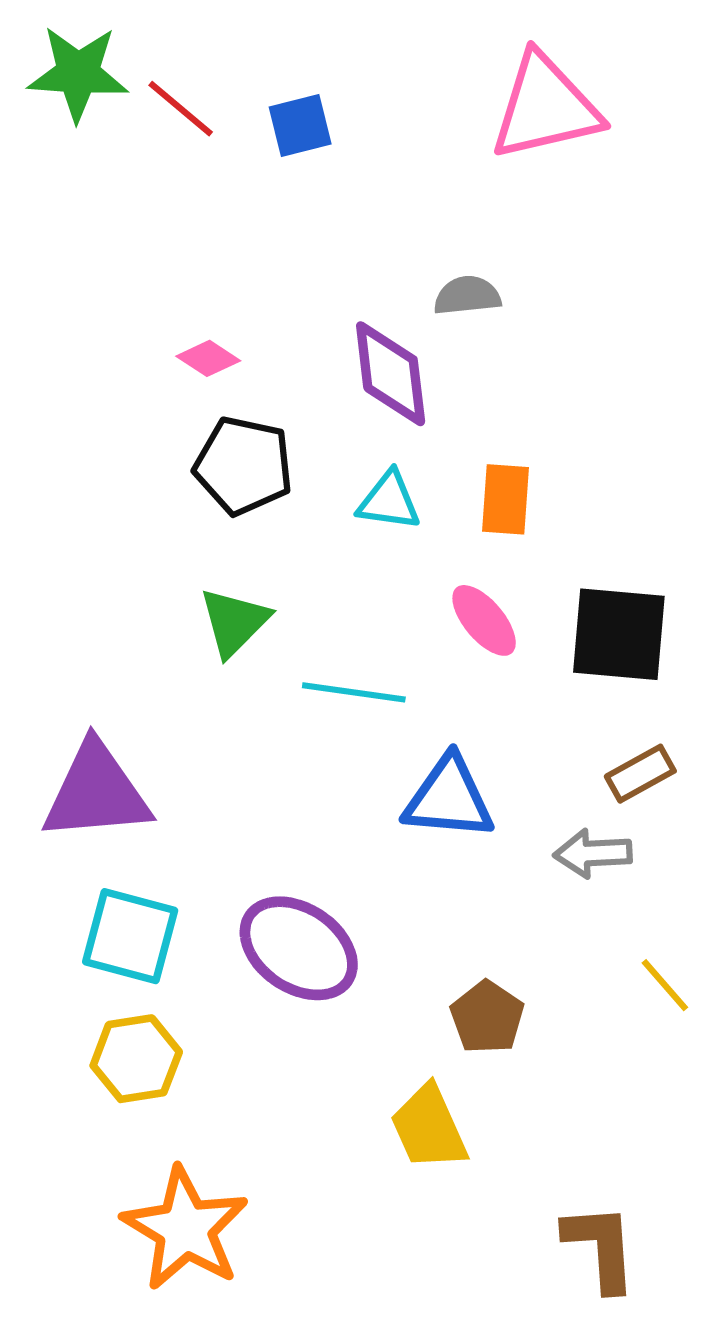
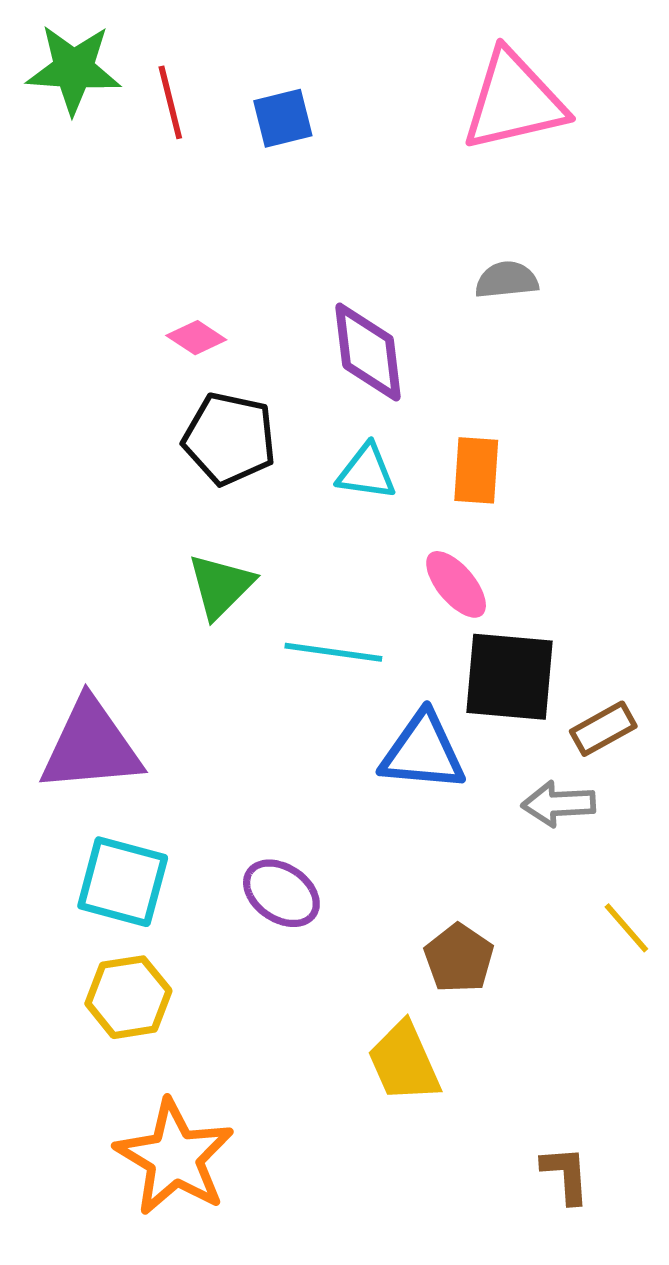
red line: (181, 109) -> (170, 102), turned 36
gray semicircle: (467, 296) -> (507, 280), moved
black square: (619, 634) -> (509, 677), moved
purple ellipse: (299, 948) -> (281, 893), size x0.7
brown L-shape: (601, 1247) -> (566, 1175), size x0.7

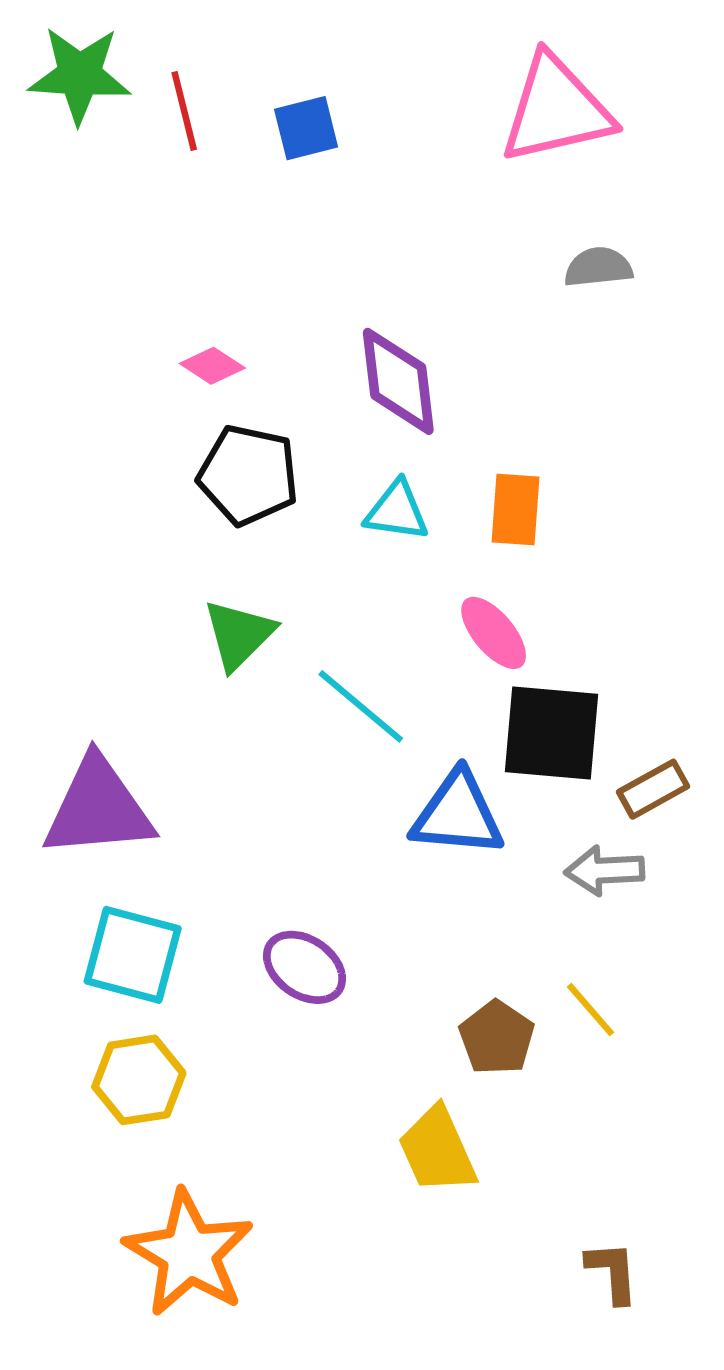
gray semicircle: (507, 280) -> (598, 267), moved
cyan line: (333, 652) -> (361, 706), turned 32
yellow line: (626, 928) -> (591, 1010), moved

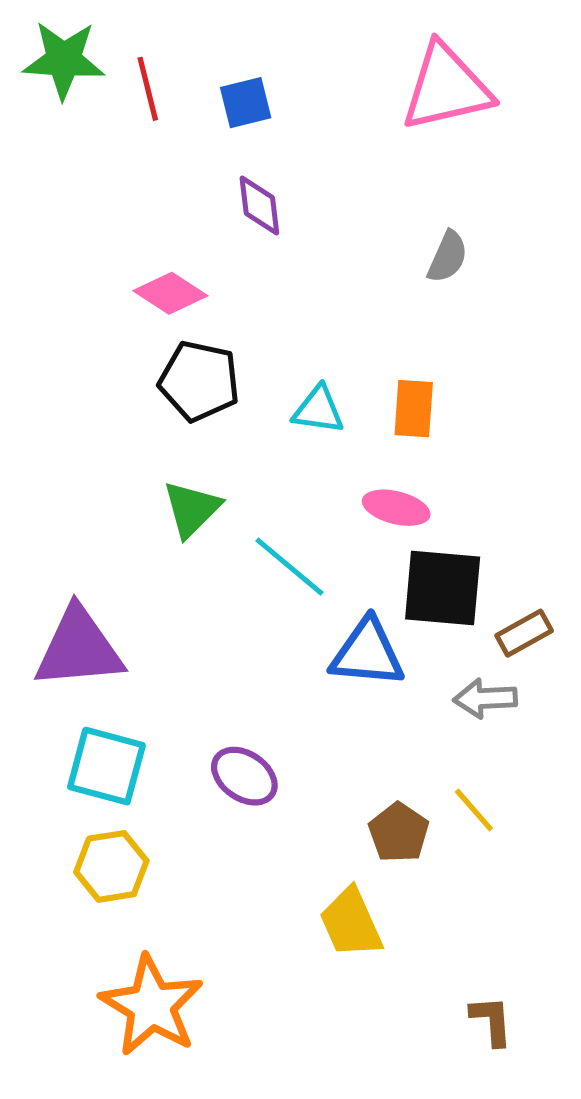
gray semicircle: (598, 267) -> (448, 257), moved, turned 120
pink diamond: (212, 366) -> (170, 293), size x1.4
purple diamond: (398, 381) -> (259, 205), moved, size x0.7
pink ellipse: (494, 633) -> (396, 508), turned -36

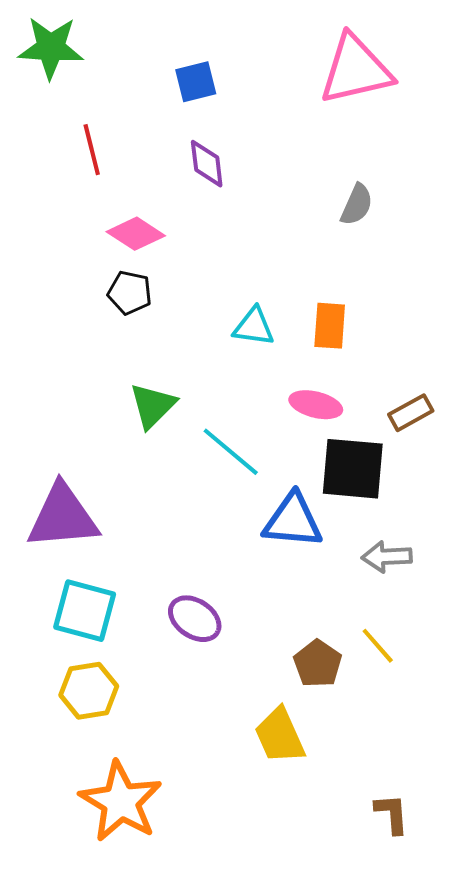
red line: (148, 89) -> (92, 150), moved
black pentagon: (199, 381) -> (130, 293), moved, size x0.7
brown rectangle: (524, 633) -> (411, 413), moved

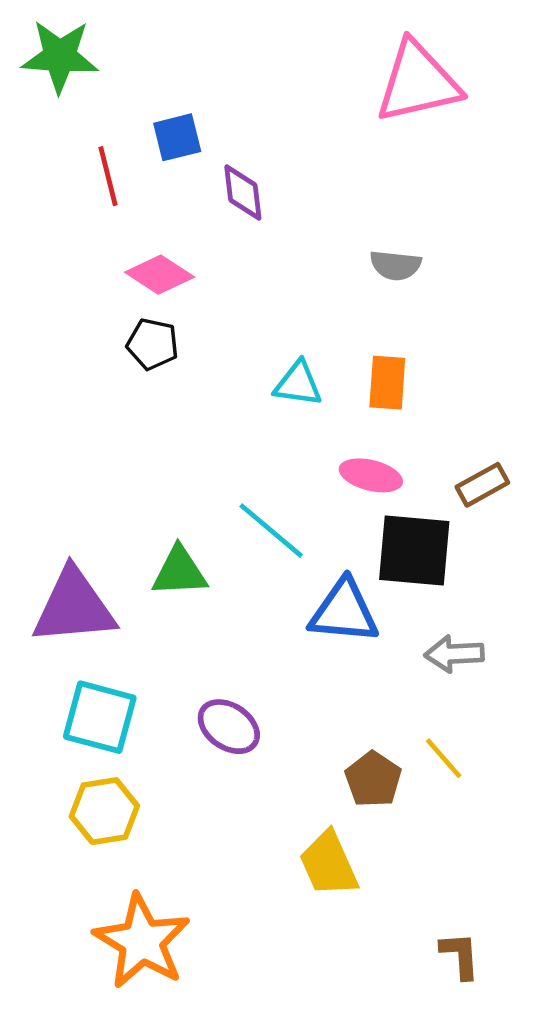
blue square: (196, 82) -> (177, 137), moved
gray semicircle: (357, 205) -> (396, 265), moved, turned 72
green triangle: (153, 406) -> (180, 572), moved, turned 42

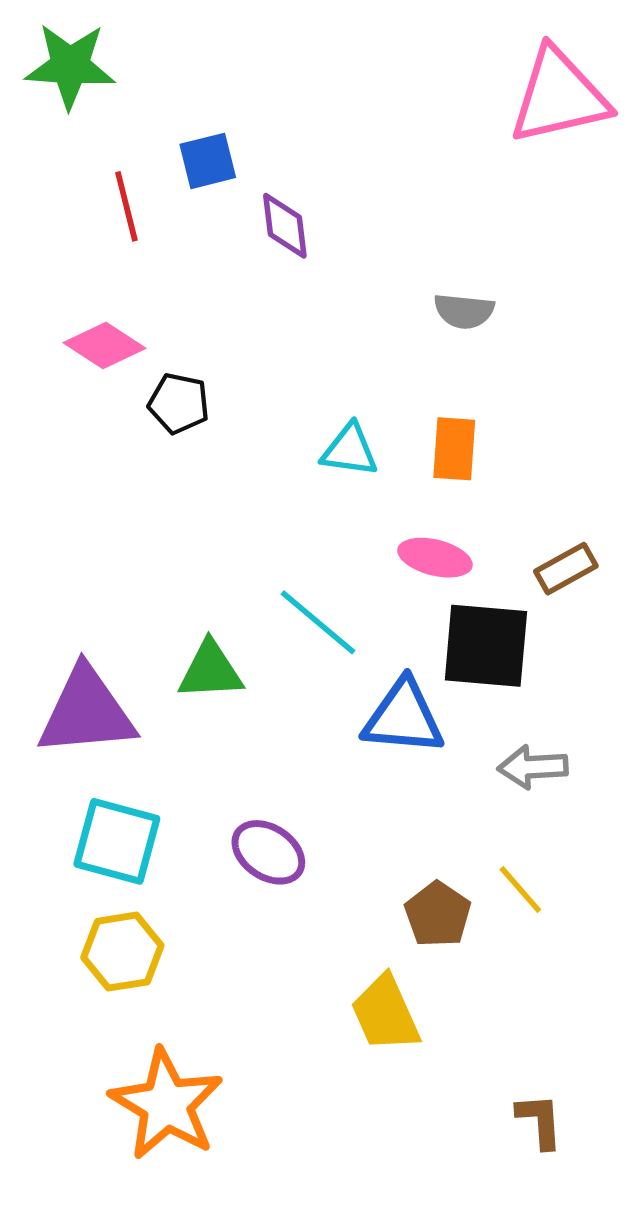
pink triangle: (418, 82) -> (559, 96), moved
pink diamond: (160, 275) -> (104, 346), moved

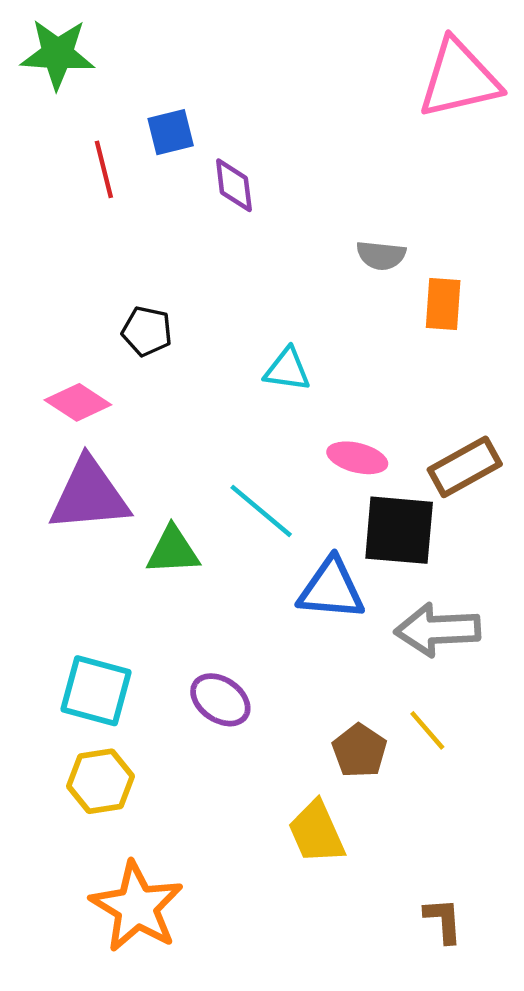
pink diamond: (104, 346) -> (78, 402), moved
orange rectangle: (454, 449) -> (443, 304), moved
brown rectangle: (566, 569) -> (465, 467), size x1.4
purple triangle: (87, 712) -> (89, 495), moved
gray arrow: (533, 767) -> (438, 630), size x1.5

